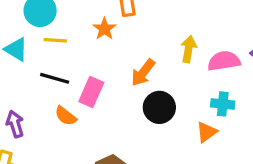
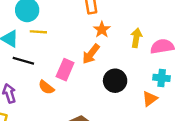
orange star: (104, 29) -> (102, 30), moved
orange arrow: (143, 73) -> (91, 54), moved
black line: (55, 78) -> (23, 61), moved

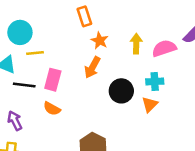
pink rectangle: (65, 70) -> (53, 80), moved
cyan cross: (162, 78) -> (155, 82), moved
orange triangle: (150, 99) -> (150, 104), moved

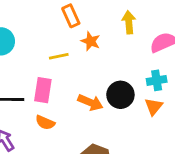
yellow arrow: (136, 44) -> (129, 22), moved
yellow line: (35, 53) -> (59, 56), moved
orange arrow: (92, 67) -> (90, 102), moved, turned -90

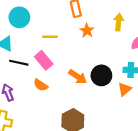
yellow line: (59, 56) -> (50, 37), moved
pink rectangle: (43, 90) -> (44, 60), turned -60

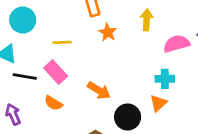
black circle: (101, 75) -> (128, 117), moved

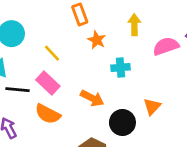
yellow line: (62, 42) -> (52, 53), turned 54
cyan cross: (165, 79) -> (121, 68), moved
orange semicircle: (53, 103) -> (48, 114), size x1.4

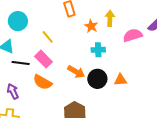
orange star: (97, 40) -> (91, 26), moved
orange triangle: (152, 107) -> (120, 80), turned 40
black circle: (122, 122) -> (97, 79), moved

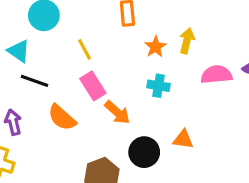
pink rectangle: (44, 59) -> (93, 86), moved
black circle: (97, 79) -> (144, 152), moved

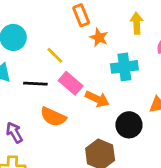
orange star: (155, 47) -> (99, 37), moved
black line: (34, 81) -> (35, 84), moved
cyan cross: (159, 86) -> (124, 67), size x1.4

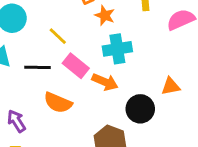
cyan cross: (124, 67) -> (117, 49), moved

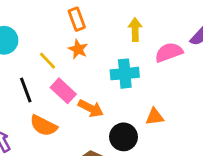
orange star: (105, 15) -> (78, 49), moved
cyan cross: (117, 49) -> (125, 74), moved
black line: (38, 67) -> (26, 90), turned 65

